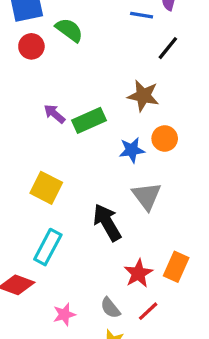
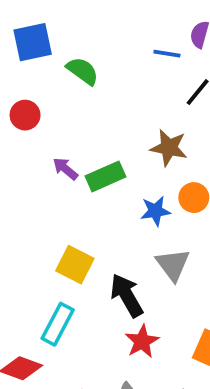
red circle: (31, 46) -> (25, 115), moved
yellow square: (46, 188) -> (75, 265), moved
red star: (138, 273) -> (142, 341), moved

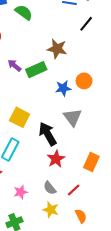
brown star: (169, 148) -> (57, 49), moved

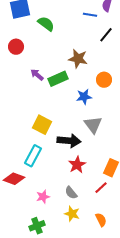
orange circle: (84, 81) -> (104, 80), moved
black arrow: (48, 134) -> (69, 141), turned 125
red line: (74, 190) -> (101, 188), moved

